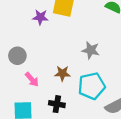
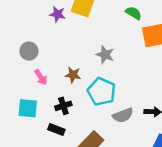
cyan pentagon: (92, 86) -> (101, 92), turned 30
black cross: (57, 104) -> (63, 106), turned -35

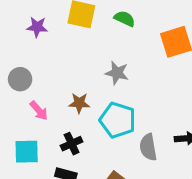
green semicircle: (134, 13) -> (125, 19), moved
purple star: (57, 14) -> (37, 27), moved
gray semicircle: (123, 115) -> (148, 147), turned 108

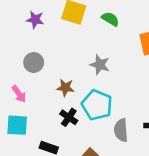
gray circle: (20, 79) -> (34, 63), moved
pink arrow: (39, 111) -> (19, 94), moved
black cross: (72, 144) -> (69, 117), moved, turned -36

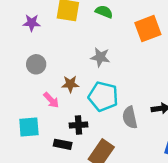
pink arrow: (19, 94) -> (51, 100), moved
black cross: (69, 117) -> (79, 125), moved, turned -30

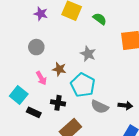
gray semicircle: (130, 117) -> (100, 107), turned -66
cyan square: (29, 127) -> (19, 95), turned 30
black rectangle: (63, 144) -> (34, 112), moved

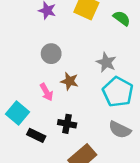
gray circle: (36, 47) -> (51, 54), moved
cyan pentagon: (83, 85) -> (118, 92), moved

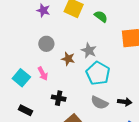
brown star: (69, 81) -> (68, 59), moved
cyan square: (17, 113) -> (21, 78), moved
black rectangle: (36, 135) -> (25, 110), moved

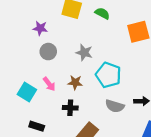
purple star: (43, 10) -> (40, 28), moved
gray star: (89, 51) -> (84, 53), moved
brown star: (68, 59) -> (75, 82), moved

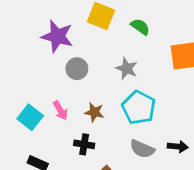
purple star: (40, 28) -> (57, 36), size x1.6
gray circle: (48, 52) -> (77, 69), moved
gray star: (84, 53) -> (127, 69), moved

